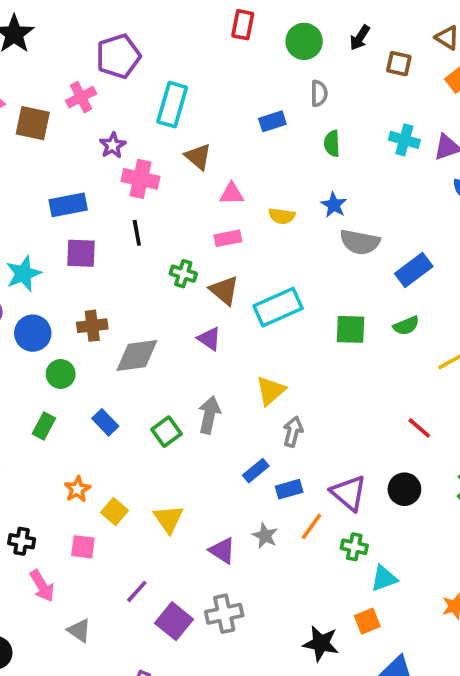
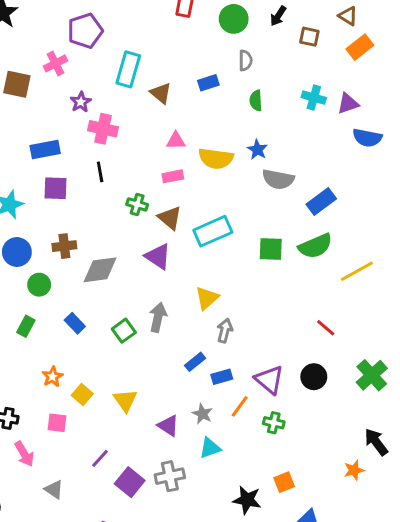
brown triangle: (198, 157) -> (161, 93), moved
yellow semicircle: (282, 216) -> (216, 158), size x1.6
green semicircle: (406, 326) -> (315, 246), size x1.6
purple triangle: (209, 339) -> (158, 256), size x1.4
cyan triangle: (384, 578) -> (210, 448), moved

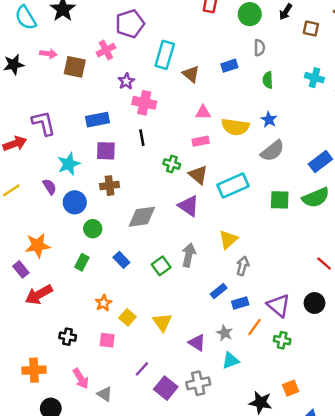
gray semicircle: (278, 179) -> (273, 151), moved, turned -50
brown cross: (64, 246) -> (110, 186), moved
pink arrow: (24, 454) -> (81, 379), moved

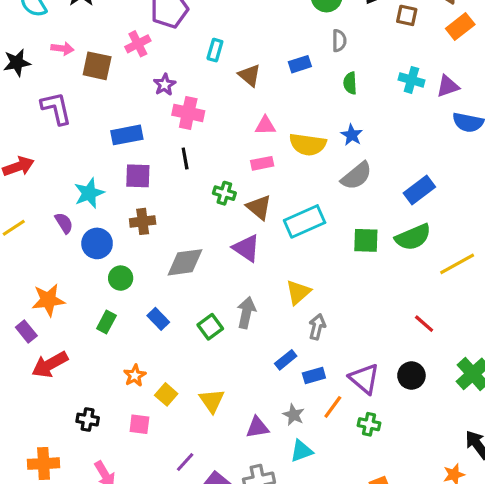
cyan rectangle: (165, 55) -> (215, 50), size x0.6
purple L-shape: (44, 123) -> (56, 108), moved
purple triangle: (197, 343) -> (257, 427), turned -42

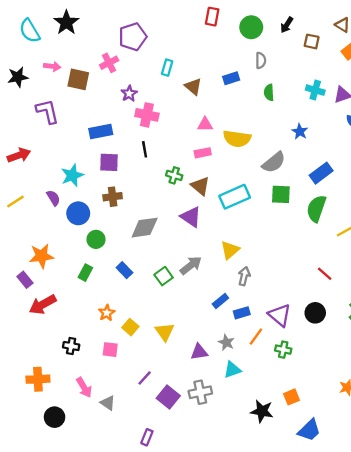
blue star: (352, 135) -> (300, 132), moved
green semicircle: (413, 237) -> (316, 209), turned 132
green square: (366, 240) -> (281, 194), moved
gray arrow: (246, 313) -> (191, 265), turned 40

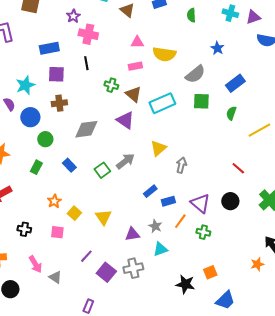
green semicircle: (316, 209) -> (231, 113), size x0.6
gray arrow: (244, 276) -> (181, 165), moved

